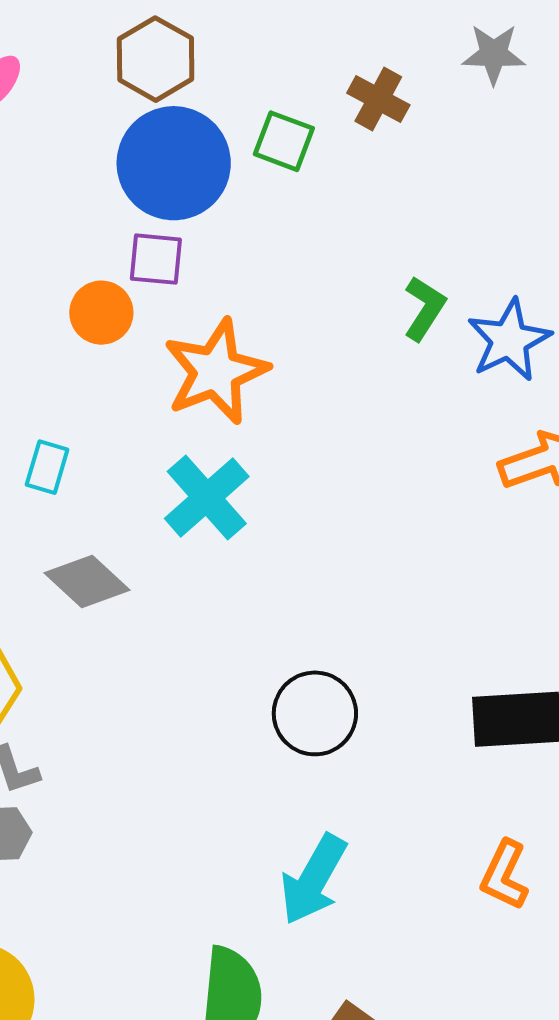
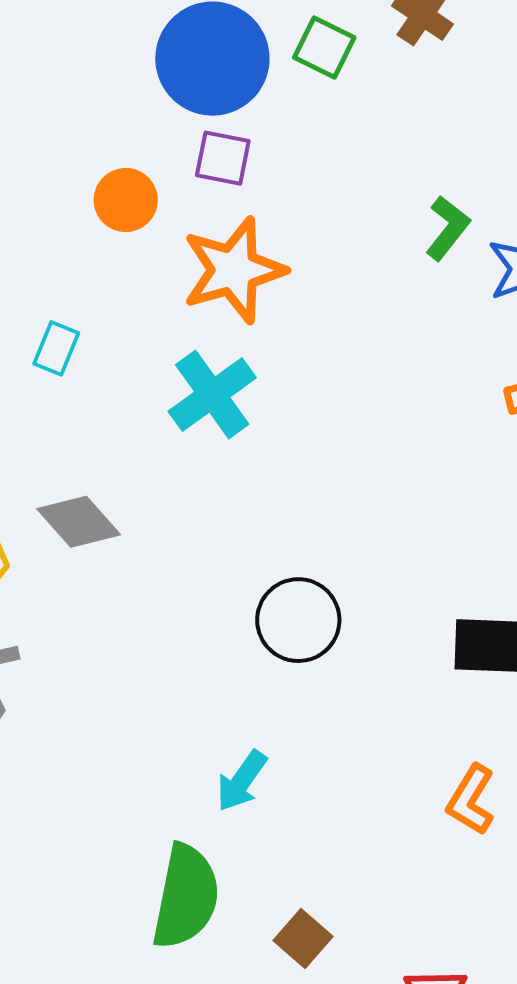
purple square: (156, 259) -> (223, 158), moved
gray diamond: (87, 581) -> (79, 522), moved
cyan arrow: (313, 879) -> (242, 781), moved, size x0.7

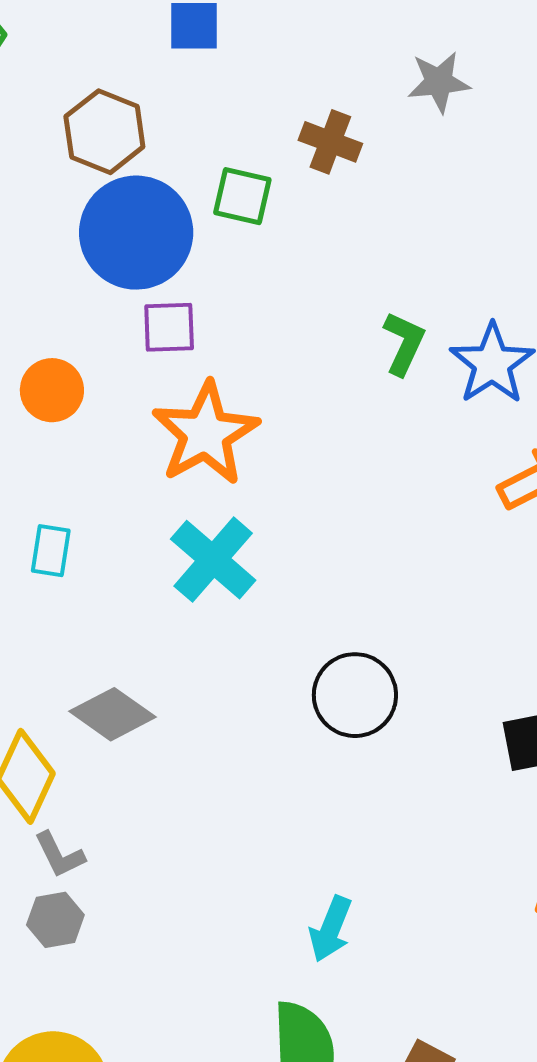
orange circle: (126, 200) -> (52, 390), moved
black circle: (298, 620) -> (355, 695), moved

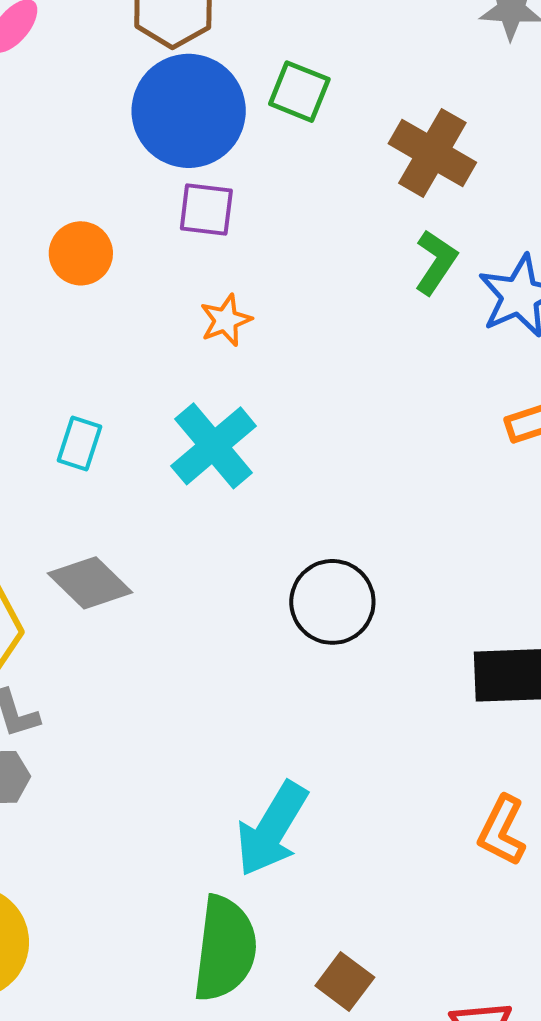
brown cross: (330, 142) -> (432, 153), moved, size x1.4
orange star: (205, 434) -> (226, 320), size x0.5
cyan rectangle: (51, 551) -> (80, 443), moved
cyan arrow: (331, 929) -> (272, 829), size x1.5

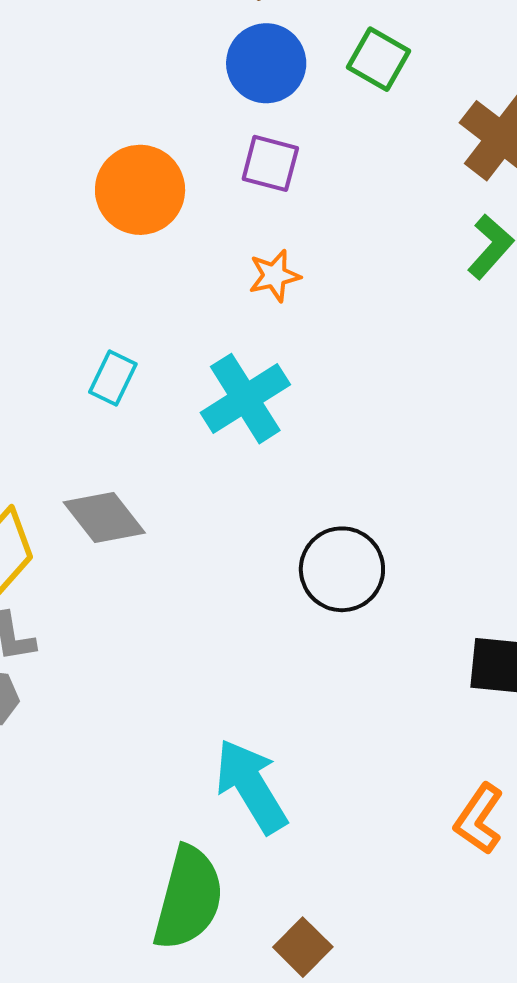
blue circle: (189, 111) -> (266, 63), size x0.7
orange circle: (81, 253) -> (140, 190), size x1.4
cyan arrow: (272, 829) -> (251, 786), turned 110

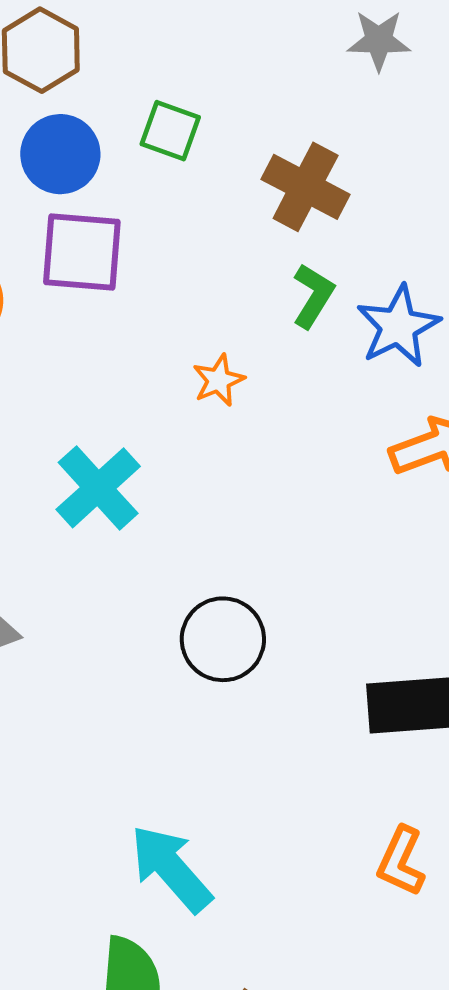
purple square: (270, 163) -> (82, 252), size x1.5
orange star: (274, 276) -> (219, 380), moved

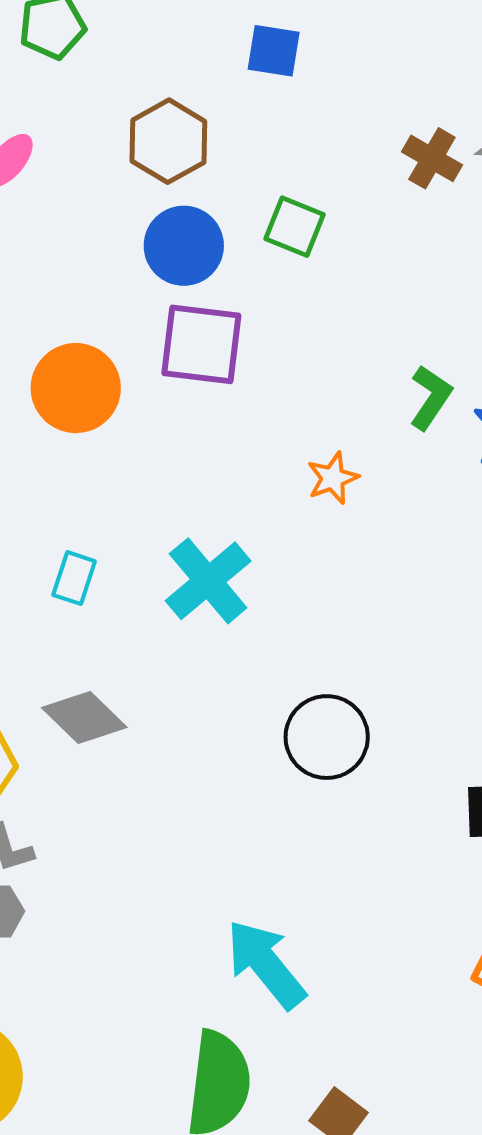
brown cross: (306, 187) -> (432, 158), moved, size x0.7

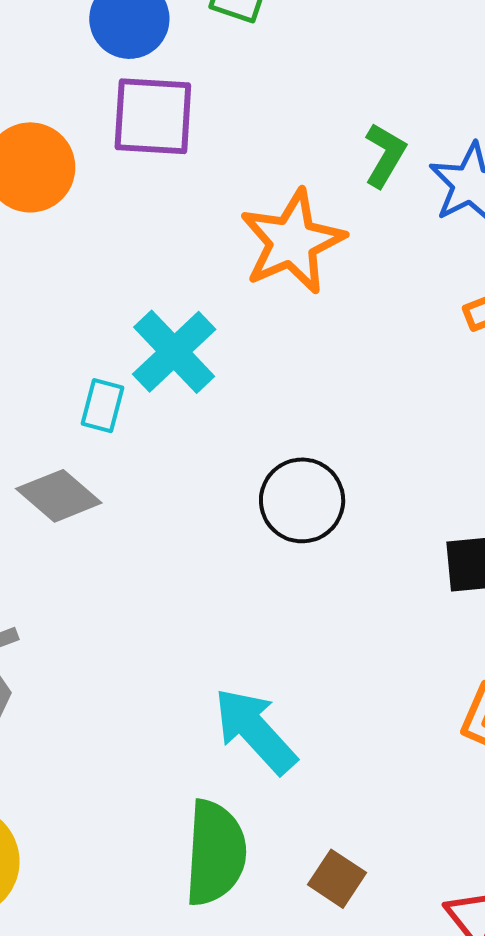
orange star: (333, 478) -> (292, 242), size x2.0
cyan rectangle: (74, 578) -> (102, 406), moved

